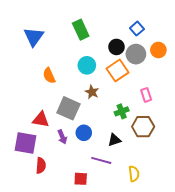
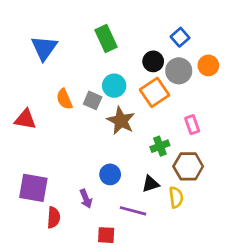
brown star: (92, 92) -> (121, 121), size x1.5
gray square: (68, 108) -> (93, 100), moved, size x0.6
red triangle: (41, 120) -> (25, 119), moved
purple arrow: (62, 137) -> (86, 199), moved
yellow semicircle: (134, 174) -> (176, 197), moved

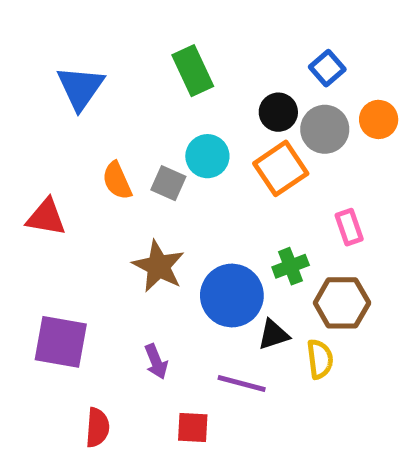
brown star: (121, 121) -> (159, 266), moved
blue circle: (110, 174) -> (232, 296), moved, size x1.6
red semicircle: (54, 218) -> (97, 428), moved

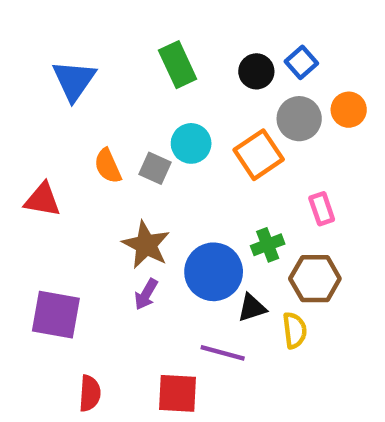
black circle: (278, 112) -> (256, 71), moved
purple arrow: (156, 362) -> (146, 294), moved, turned 52
red square: (193, 428) -> (178, 393), size x1.4

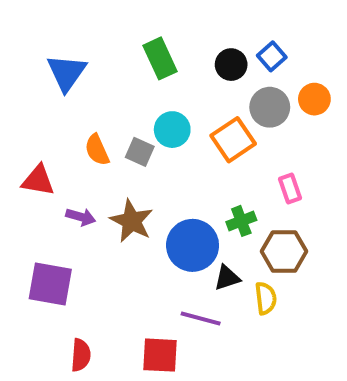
purple arrow: (146, 294) -> (81, 217), moved, turned -104

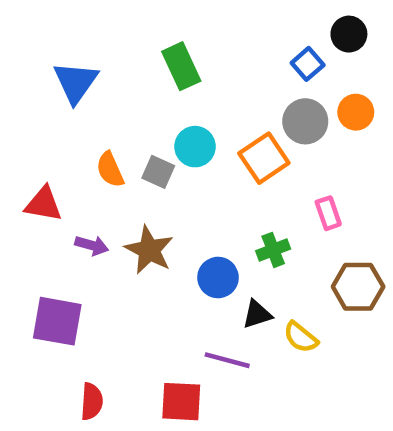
black circle: (231, 65) -> (349, 34), moved
blue circle: (193, 245) -> (218, 278), size x0.7
brown hexagon: (284, 251) -> (358, 287), moved
yellow semicircle: (266, 298) -> (301, 337), turned 136

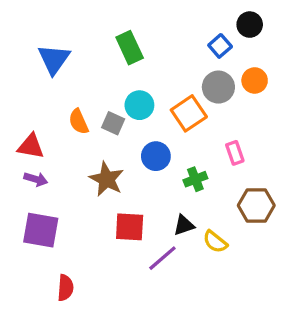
purple arrow: (92, 245) -> (36, 179), moved
blue circle: (218, 278) -> (156, 156), moved
purple line: (227, 360) -> (162, 258), turned -56
red square: (181, 402) -> (130, 227), moved

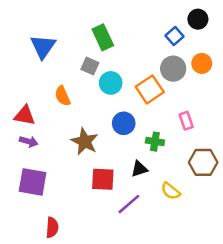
gray square: (113, 123) -> (90, 66), moved
green cross: (195, 179) -> (155, 142), turned 30
black triangle: (184, 225) -> (139, 169), moved

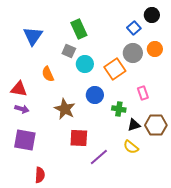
black triangle: (139, 169) -> (134, 125), moved

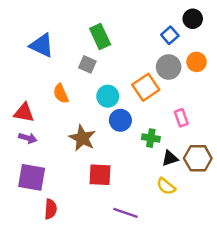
blue triangle: (33, 36) -> (42, 45), turned -40
cyan circle: (85, 64) -> (108, 96), moved
purple line: (99, 157) -> (125, 213), moved, turned 60
red semicircle: (40, 175) -> (51, 209), moved

